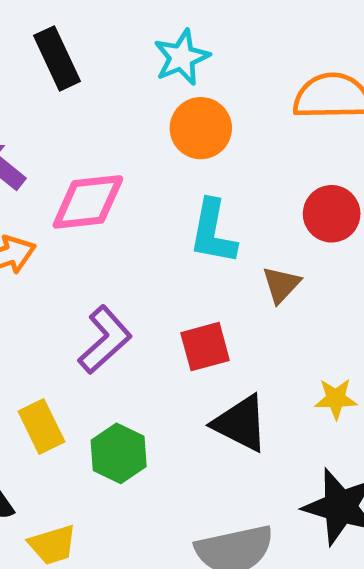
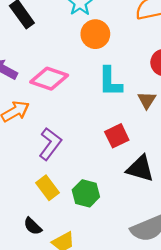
pink diamond: (88, 202) -> (49, 79), turned 36
purple L-shape: (105, 340) -> (50, 144), moved

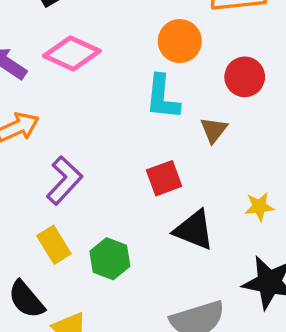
orange circle: (95, 34) -> (180, 41), moved
pink diamond: (49, 79) -> (72, 53), moved
black semicircle: (33, 226) -> (26, 299), size x1.4

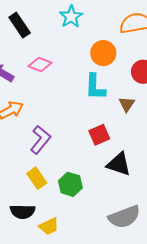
pink diamond: (72, 53) -> (40, 64), size x0.7
black semicircle: (26, 299) -> (23, 212), turned -45

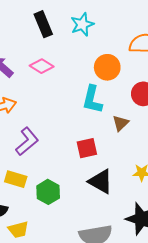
black rectangle: (20, 25) -> (43, 24), moved
yellow rectangle: (37, 178) -> (16, 179), turned -50

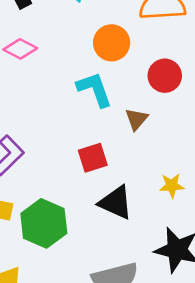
cyan L-shape: (92, 99) -> (95, 89), turned 152
green hexagon: (48, 192) -> (44, 223), size x1.4

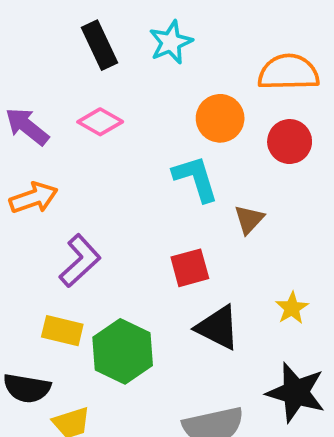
red circle: (165, 76) -> (290, 142), moved
yellow star: (172, 186) -> (292, 308), turned -30

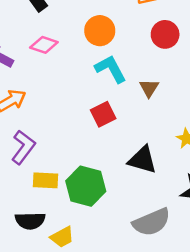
orange circle: (220, 118) -> (100, 31), moved
purple L-shape: (80, 261) -> (23, 147), moved
red square: (190, 268) -> (103, 114), moved

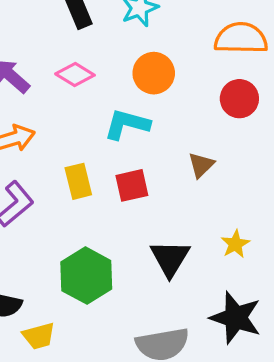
cyan L-shape: (111, 69) -> (127, 124), moved, turned -60
black triangle: (142, 160) -> (170, 258), turned 32
yellow rectangle: (45, 180) -> (78, 181), moved, turned 60

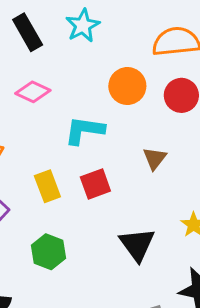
orange circle: (154, 73) -> (127, 86), moved
green hexagon: (86, 276) -> (48, 252), moved, size x0.7

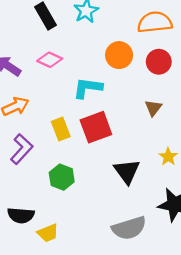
brown triangle: (155, 158) -> (153, 108), moved
red square: (95, 184) -> (96, 127), size x1.4

